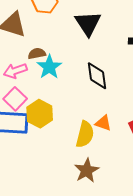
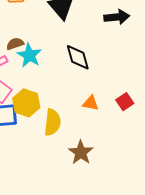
yellow semicircle: (85, 134) -> (52, 122), moved

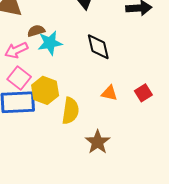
cyan star: (29, 55) -> (50, 43), turned 30

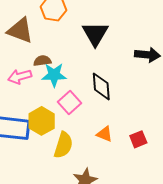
pink square: (19, 78) -> (69, 103), moved

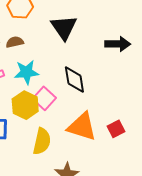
brown semicircle: (42, 61) -> (15, 42), moved
yellow hexagon: (42, 121) -> (25, 105), moved
orange triangle: (105, 134) -> (82, 127), size x1.8

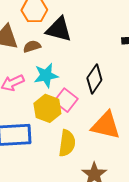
black triangle: (64, 27) -> (59, 29), moved, turned -36
black diamond: (74, 80) -> (94, 79), turned 48

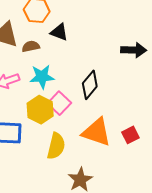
black triangle: (59, 29) -> (59, 32), size x0.7

